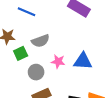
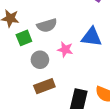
blue triangle: (83, 61) -> (92, 37), moved

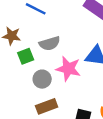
pink star: (65, 50) -> (68, 69), size x1.5

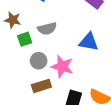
pink star: (68, 69) -> (62, 66), moved

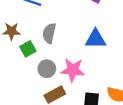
gray semicircle: (47, 29) -> (49, 33), turned 126

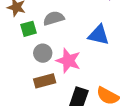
gray semicircle: (49, 33) -> (54, 18), turned 48

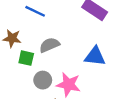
green square: (29, 29) -> (26, 58), turned 35

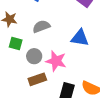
green square: (26, 58) -> (16, 44), moved

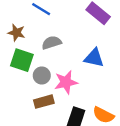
green square: (16, 44) -> (22, 60), size x1.5
pink star: (56, 61) -> (66, 82), turned -30

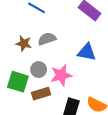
brown star: (16, 33) -> (24, 43), moved
green square: (22, 60) -> (18, 82), moved

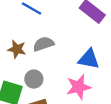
pink star: (61, 75) -> (79, 87), moved

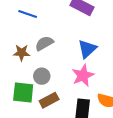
blue triangle: (89, 59) -> (87, 49), turned -42

